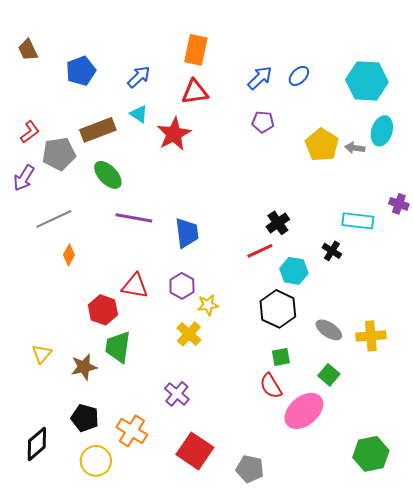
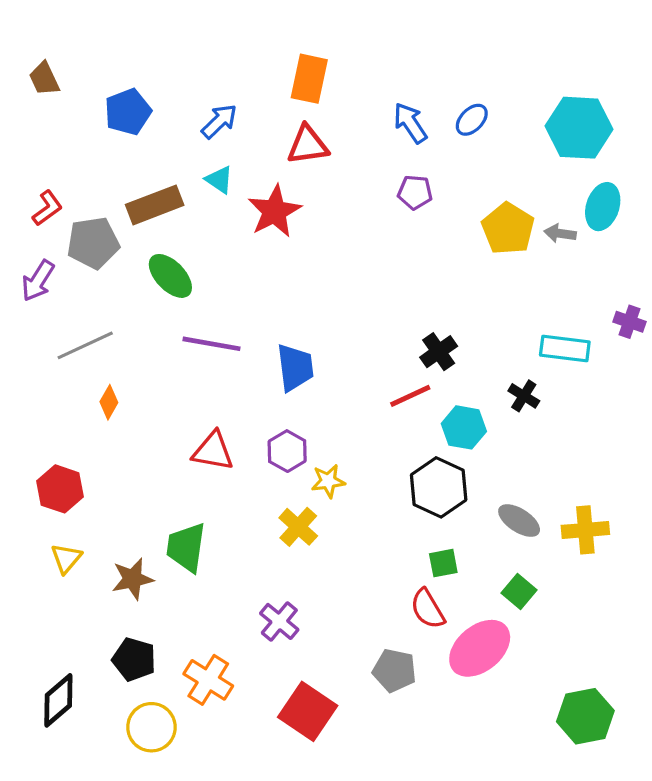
blue arrow: (260, 78) -> (410, 123), turned -80
red hexagon: (103, 310) -> (60, 489), moved
gray pentagon: (250, 469) -> (394, 670), moved

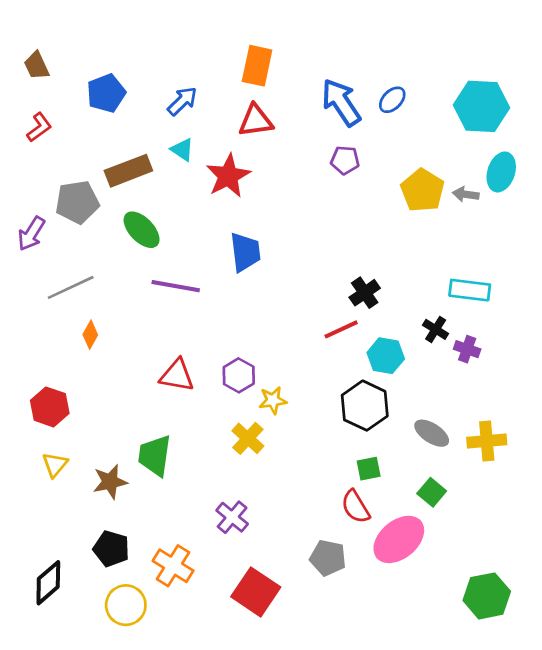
blue arrow: (410, 123) -> (341, 102), size x1.4
red L-shape: (47, 208) -> (39, 127), moved
purple cross: (630, 322) -> (467, 349), moved
blue trapezoid: (295, 367) -> (245, 252), moved

